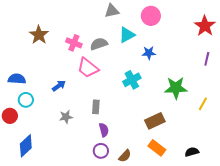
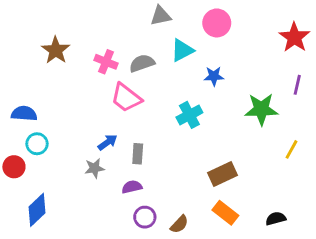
blue arrow: (59, 86) -> (107, 142), moved
green star: (176, 88) -> (261, 109), moved
purple semicircle: (104, 130) -> (132, 187), moved, turned -88

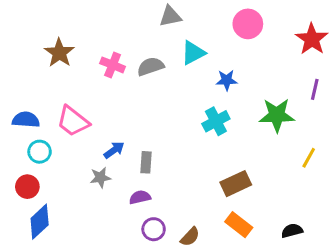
pink circle: (217, 23) -> (248, 24), moved
pink trapezoid: (126, 98) -> (73, 121), moved
cyan cross: (189, 115) -> (216, 121), moved
red circle: (14, 167) -> (27, 187), moved

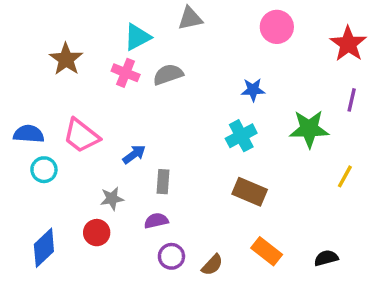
cyan triangle: (193, 53) -> (137, 37), moved
blue arrow: (114, 150) -> (134, 154), moved
brown rectangle: (236, 184) -> (250, 192), moved, turned 48
red circle: (27, 187) -> (97, 233), moved

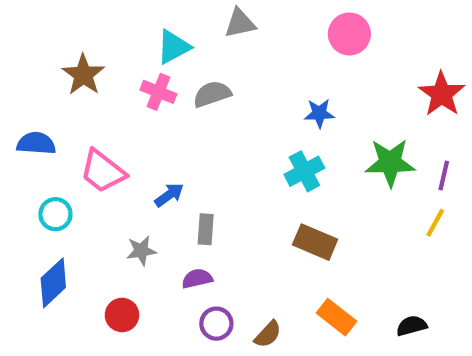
red star: (348, 44) -> (442, 94), moved
purple line: (352, 100) -> (444, 176), moved
blue semicircle: (29, 134) -> (36, 143), moved
red circle: (97, 233) -> (122, 315), moved
blue diamond: (44, 248) -> (53, 283), moved

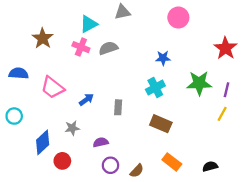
cyan circle: (55, 214) -> (14, 116), moved
gray rectangle: (206, 229) -> (118, 107), moved
blue diamond: (53, 283) -> (43, 142), moved

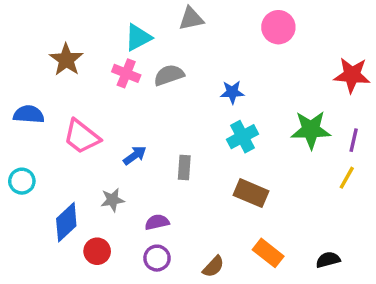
red star: (225, 48) -> (352, 75), turned -30
blue star: (163, 58) -> (232, 92), moved
purple circle: (110, 165) -> (157, 258), moved

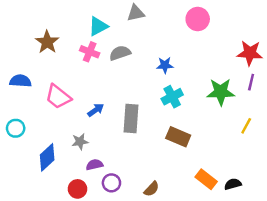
purple line: (354, 140) -> (251, 82), moved
gray rectangle: (184, 167) -> (131, 119), size x1.6
purple semicircle: (157, 222) -> (94, 165), moved
red circle: (97, 251) -> (77, 189), moved
orange rectangle: (268, 253) -> (206, 179), moved

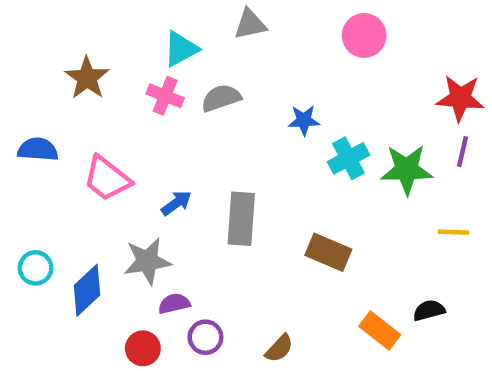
cyan cross: (172, 97) -> (348, 158), moved
yellow line: (246, 126) -> (454, 232), turned 63
cyan circle: (16, 128) -> (36, 268), moved
gray star: (80, 142) -> (147, 261), size x1.5
black semicircle: (233, 184) -> (429, 310), moved

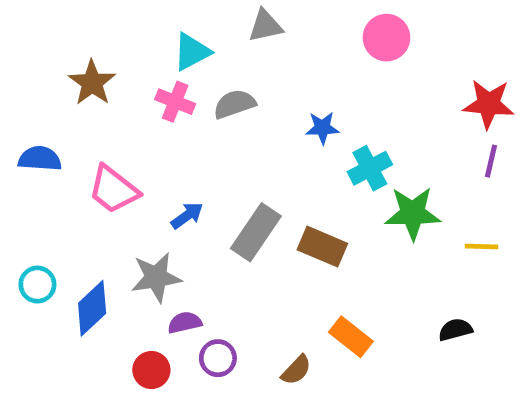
green star: (407, 170) -> (413, 213), moved
gray rectangle: (241, 219) -> (256, 232), turned 30
brown rectangle: (328, 252) -> (322, 247), moved
orange rectangle: (380, 330) -> (351, 337), moved

